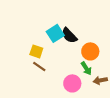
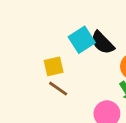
yellow square: (36, 51) -> (54, 66), turned -32

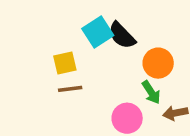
brown line: (58, 89) -> (70, 89), turned -42

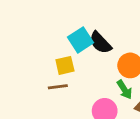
yellow square: (65, 63) -> (65, 65), moved

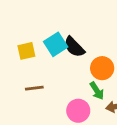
yellow square: (65, 65) -> (26, 51), moved

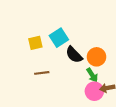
black semicircle: (74, 47) -> (74, 55), moved
pink circle: (78, 111) -> (94, 91), moved

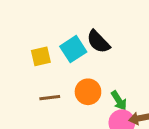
black semicircle: (74, 55) -> (98, 42), moved
orange circle: (97, 57) -> (88, 92), moved

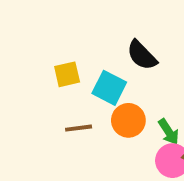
cyan square: (73, 49) -> (109, 88), moved, turned -30

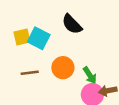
cyan square: (109, 88) -> (39, 38), moved

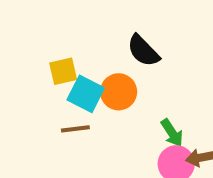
cyan square: (39, 38) -> (86, 94), moved
orange circle: (63, 68) -> (119, 92), moved

